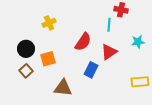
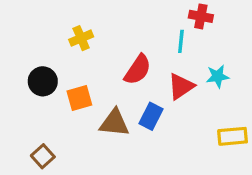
cyan star: (138, 42) -> (218, 76), moved
brown square: (26, 71) -> (43, 156), moved
brown triangle: (63, 88) -> (114, 123), moved

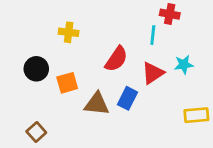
yellow cross: (81, 38) -> (69, 32), turned 30

